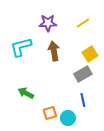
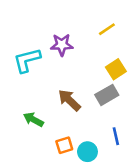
purple star: (48, 23) -> (62, 45), moved
brown arrow: (54, 51) -> (69, 100), moved, turned -36
blue line: (83, 100) -> (116, 136), moved

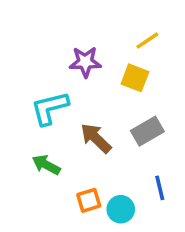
cyan L-shape: (27, 60) -> (50, 108), moved
yellow square: (116, 69) -> (135, 78), moved, turned -36

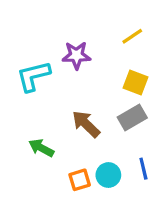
yellow square: (135, 78) -> (135, 82), moved
cyan L-shape: (50, 108) -> (33, 76), moved
cyan circle: (121, 209) -> (108, 175), moved

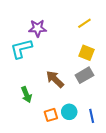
purple star: (76, 55) -> (38, 28), moved
green arrow: (41, 148) -> (26, 95), turned -140
blue line: (143, 169) -> (92, 116), moved

